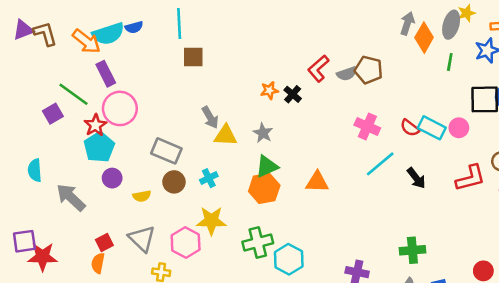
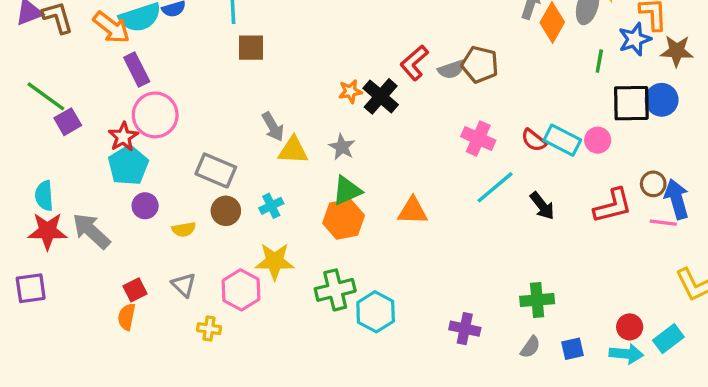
green line: (450, 62) -> (599, 61), moved
green line: (73, 94) -> (46, 96), moved
black cross: (293, 94) -> (381, 96), size x1.5
gray triangle: (142, 239) -> (184, 285), size x0.7
red star: (43, 257) -> (47, 231), moved

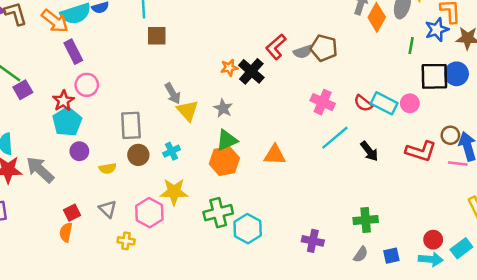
pink circle: (155, 115) -> (87, 85), size x0.7
yellow triangle: (293, 150) -> (187, 111), turned 45
gray rectangle: (216, 170) -> (131, 125), turned 64
red L-shape: (613, 206) -> (421, 151), turned 32

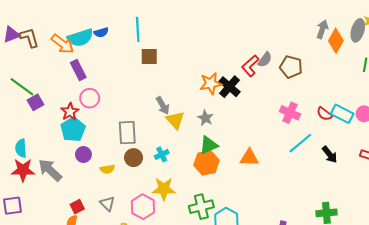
gray semicircle: (303, 52) -> (265, 60), moved, turned -35
orange star: (229, 68) -> (211, 84), size x1.5

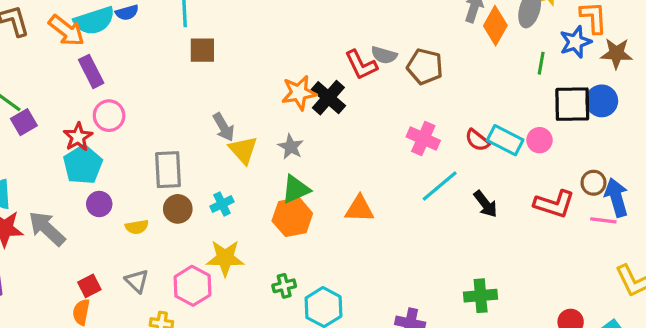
gray semicircle: (265, 60) -> (384, 55), turned 70
red L-shape: (250, 66) -> (361, 65), turned -75
green cross: (201, 207) -> (284, 286), size x0.6

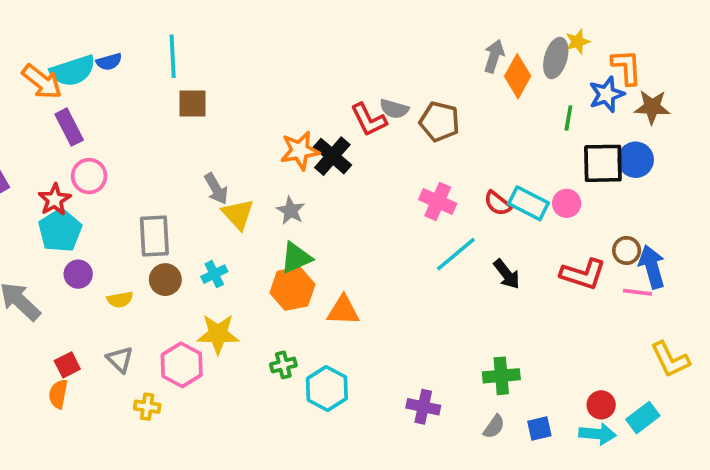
orange triangle: (359, 209) -> (343, 310), moved

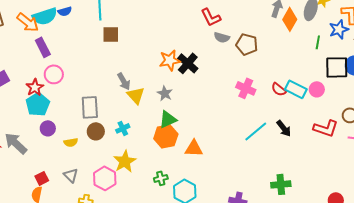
red L-shape: (369, 120) -> (211, 17), moved
cyan line: (456, 254) -> (256, 131), moved
yellow star: (218, 334) -> (125, 161), turned -30

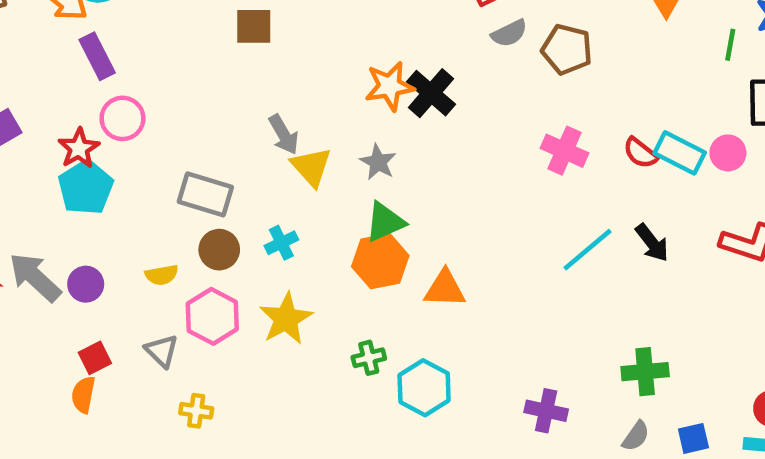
gray semicircle: (222, 37) -> (509, 33), turned -42
gray rectangle: (90, 107) -> (205, 194), turned -70
purple circle: (48, 128) -> (86, 284), moved
pink hexagon: (105, 178) -> (212, 316), moved

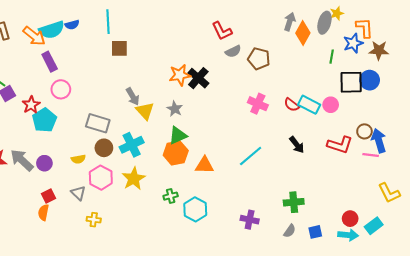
red star: (79, 148) -> (31, 105), moved
cyan cross: (281, 243) -> (132, 145), size x1.6
cyan line: (588, 250) -> (251, 156), moved

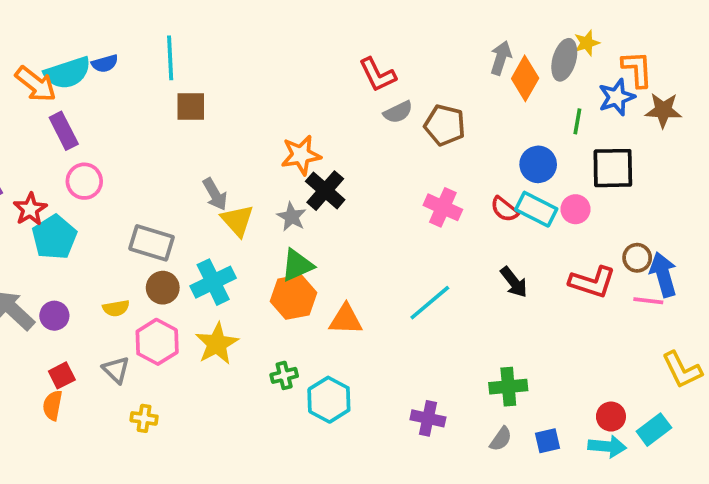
black cross: (198, 78) -> (325, 191), moved
blue circle: (370, 80) -> (538, 164), moved

